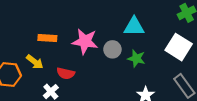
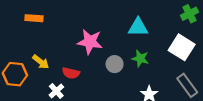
orange rectangle: (47, 38) -> (34, 18), moved
gray circle: (112, 49) -> (115, 64), moved

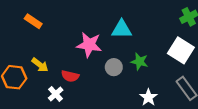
orange rectangle: (34, 18) -> (33, 21), turned 30
cyan triangle: (138, 27) -> (122, 29), moved

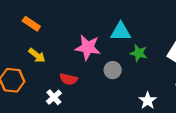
green star: (140, 62) -> (139, 53), moved
yellow arrow: (40, 65) -> (37, 55), moved

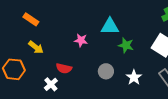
pink star: (88, 47) -> (81, 40), size x0.6
gray circle: (113, 70) -> (106, 71), moved
white star: (148, 101) -> (134, 77), moved

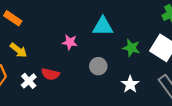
green star: (126, 45) -> (131, 48), moved
gray circle: (106, 71) -> (98, 66), moved
white cross: (51, 84) -> (29, 81), moved

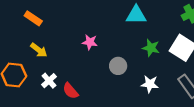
cyan triangle: (103, 26) -> (136, 15), moved
red semicircle: (50, 74) -> (71, 91), moved, turned 36
white star: (130, 84) -> (150, 84), turned -30

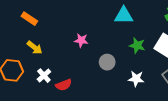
red semicircle: (71, 91) -> (64, 85), turned -70

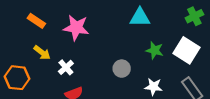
pink star: (81, 40) -> (76, 28), moved, size x1.6
white cross: (44, 76) -> (66, 67), moved

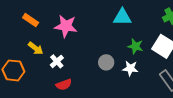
white star: (153, 87) -> (130, 68), moved

